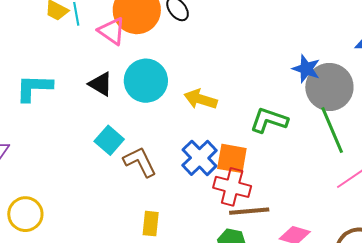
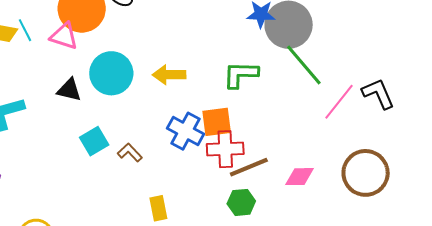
cyan square: (109, 140) -> (94, 141), turned 36
brown L-shape: (140, 162) -> (130, 153), size x0.7

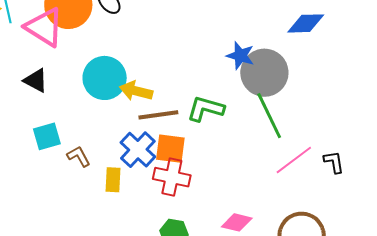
pink triangle: (64, 36) -> (44, 27), size x1.4
cyan circle: (111, 73) -> (105, 78), moved
black L-shape: (378, 94) -> (334, 162), size x0.7
brown line: (249, 167) -> (158, 115), moved
yellow rectangle: (158, 208) -> (113, 180), moved

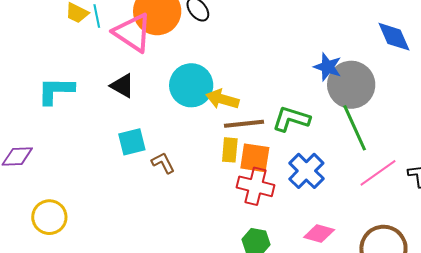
blue diamond: (306, 23) -> (394, 37), turned 66
blue cross: (138, 150) -> (306, 171), moved
yellow rectangle: (113, 180) -> (230, 150), moved

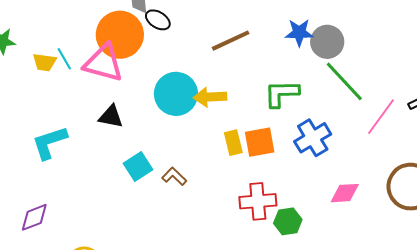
gray circle: (351, 85) -> (327, 42), size x0.7
brown line: (244, 124) -> (231, 41), moved
blue cross: (306, 171) -> (313, 138), turned 33
red cross: (256, 186) -> (258, 201), moved

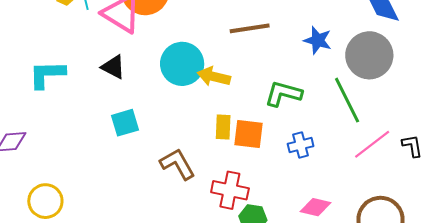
gray circle: (327, 42) -> (369, 55), moved, size x1.4
blue cross: (313, 138) -> (301, 145), size x0.7
brown L-shape: (174, 176) -> (178, 164), moved, size x1.5

